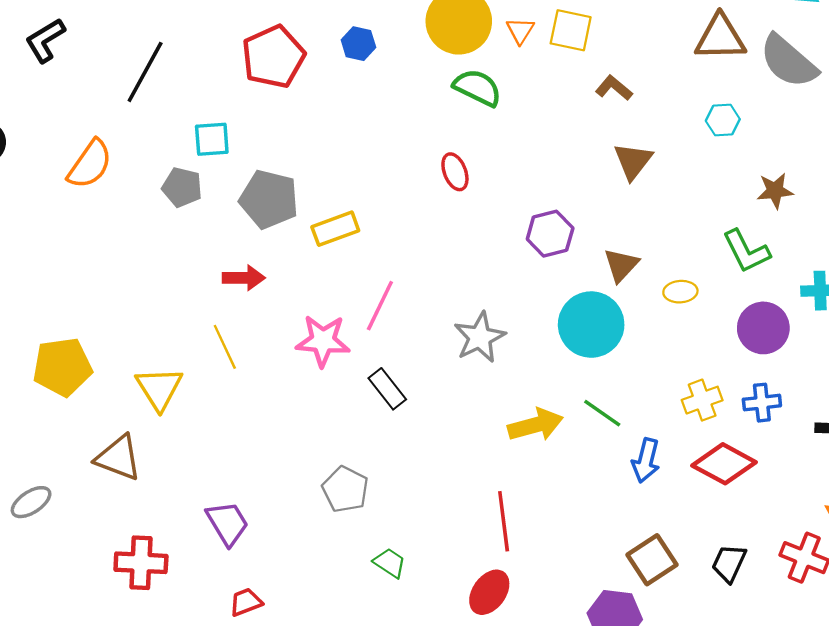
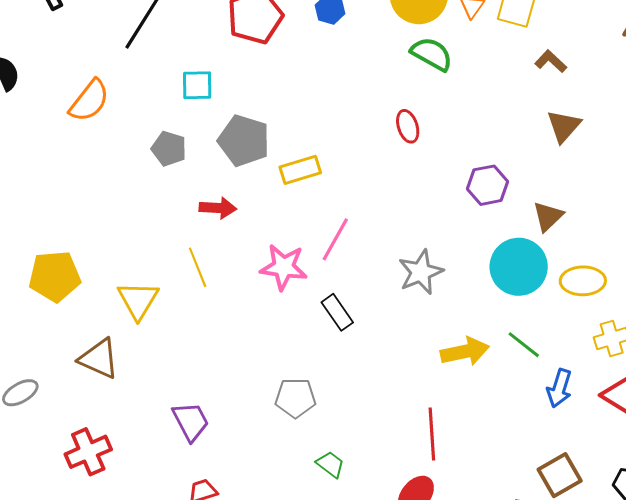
gray pentagon: (182, 187) -> (169, 149), moved
yellow ellipse: (680, 292) -> (583, 281), moved, size x1.5
gray pentagon: (345, 489) -> (295, 398), turned -30
red cross: (141, 563) -> (88, 452), moved, turned -30

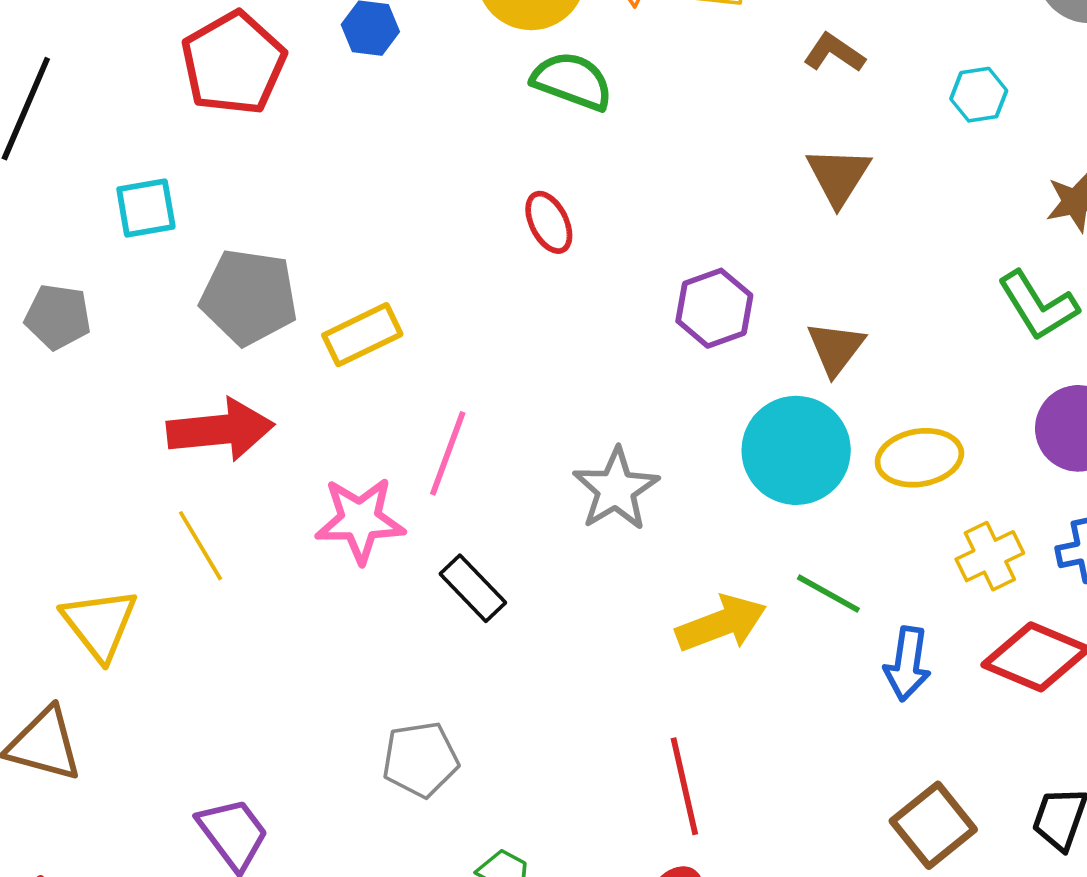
brown L-shape: (551, 61) -> (834, 53), moved
gray pentagon: (169, 149) -> (58, 317), moved
red arrow: (218, 208) -> (220, 430), size x1.5

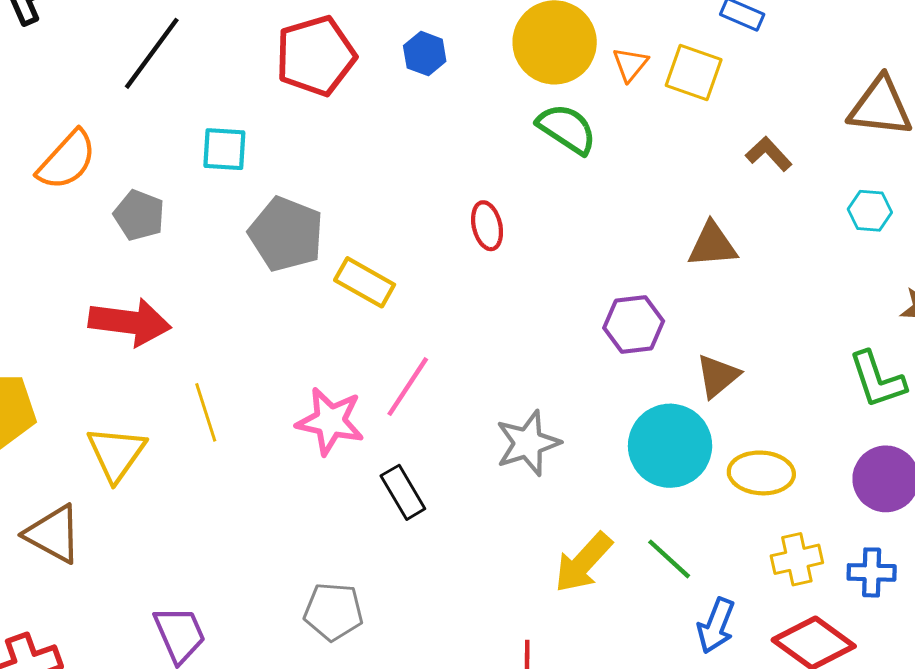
brown triangle: (838, 176) -> (712, 245), moved, turned 40
red ellipse: (549, 222) -> (487, 226), moved
yellow rectangle: (362, 335) -> (365, 282), turned 42
red arrow: (220, 430) -> (130, 322), moved
yellow arrow: (721, 624) -> (583, 563), turned 140

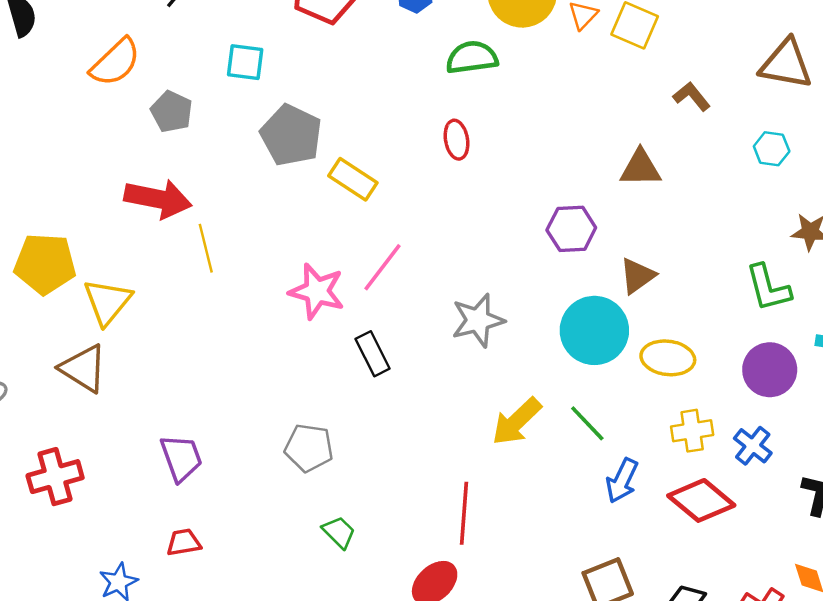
green semicircle: (567, 129) -> (472, 57), moved, turned -45
yellow line: (206, 412) -> (206, 248), moved
yellow triangle: (116, 453) -> (107, 302), moved
blue cross: (872, 572) -> (753, 446), turned 33

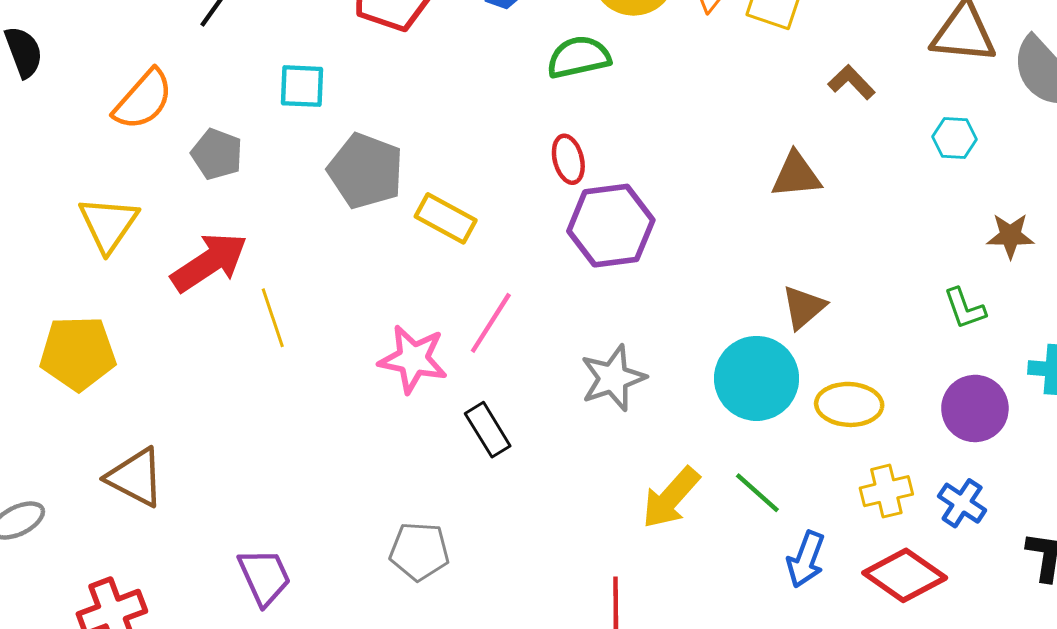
red arrow: (158, 199) -> (209, 262), turned -40
purple hexagon: (571, 229) -> (611, 226), moved, size x1.4
green L-shape: (768, 288) -> (965, 308), size x0.7
yellow triangle: (107, 302) -> (108, 224), moved

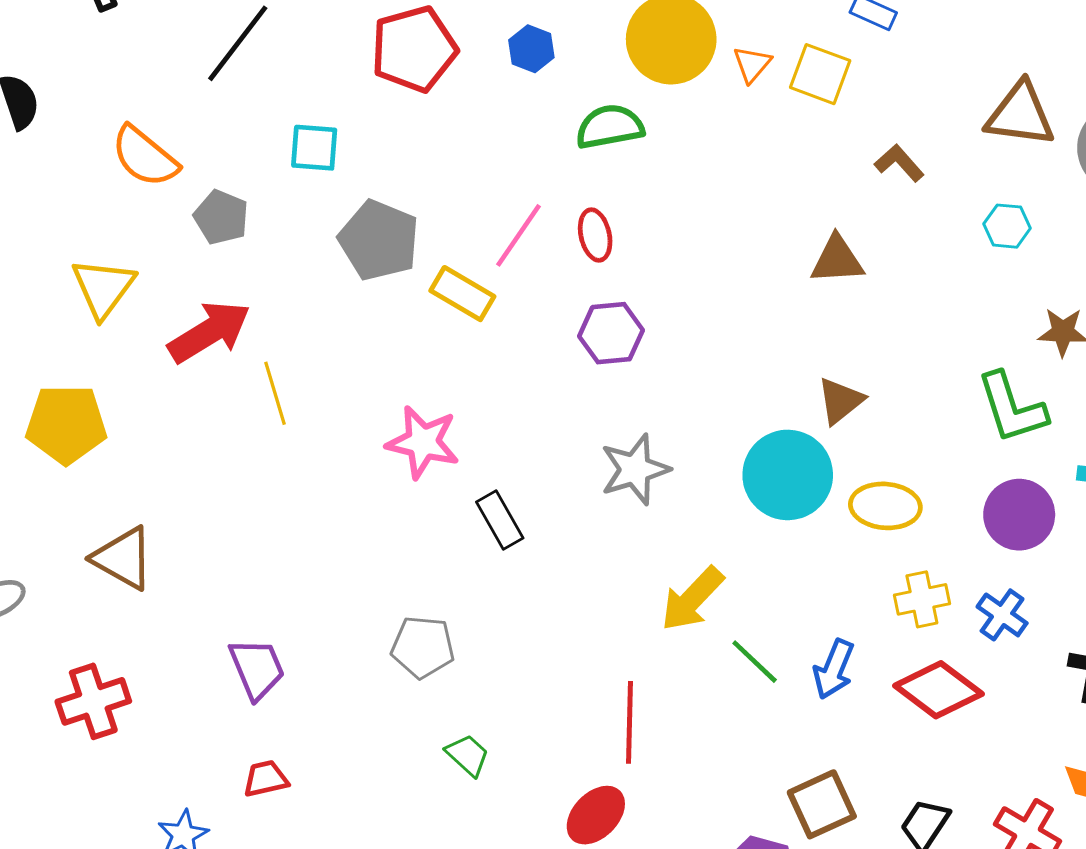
orange semicircle: (143, 100) -> (145, 157), turned 86
purple hexagon: (611, 226) -> (611, 333), moved, size x0.7
green L-shape: (965, 308) -> (1012, 408), size x1.6
pink line: (491, 323) -> (518, 235), moved
green line: (757, 493) -> (755, 662), moved

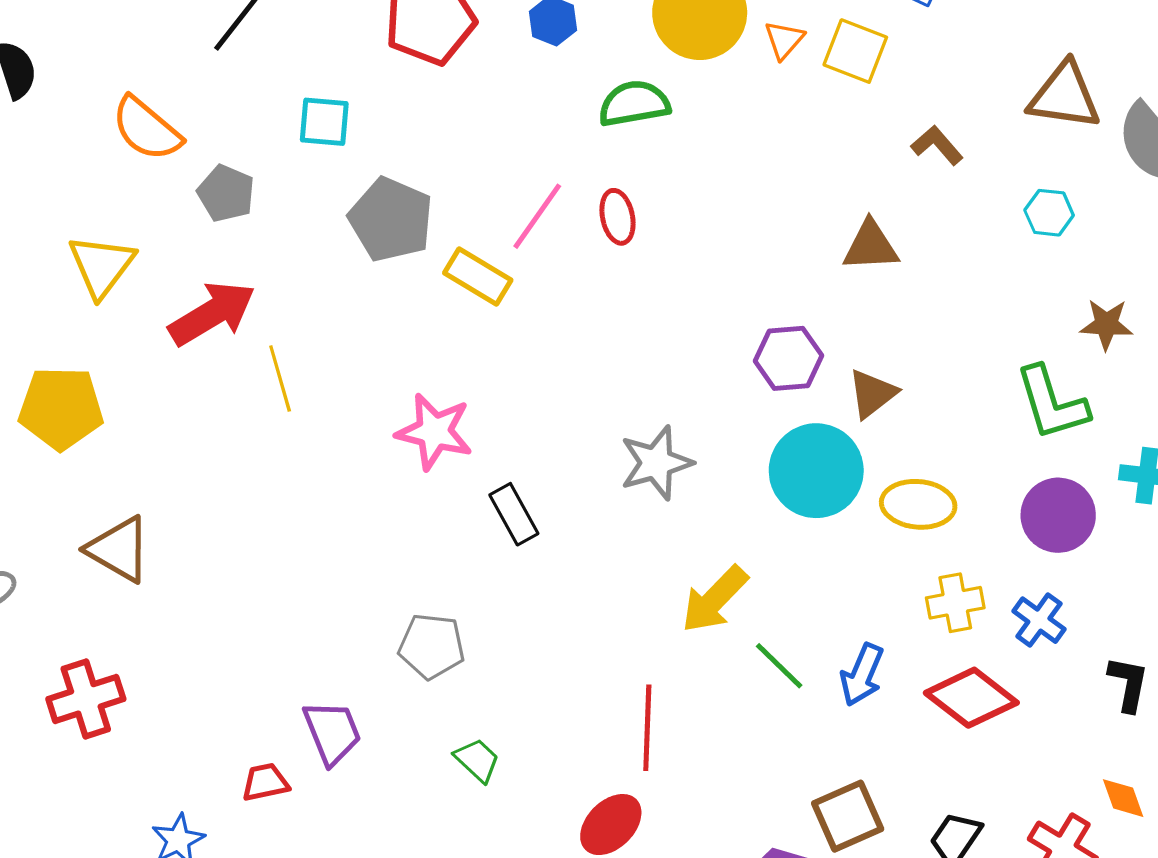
purple hexagon: (611, 333) -> (789, 358), moved
purple trapezoid: (257, 669) -> (332, 732), moved

